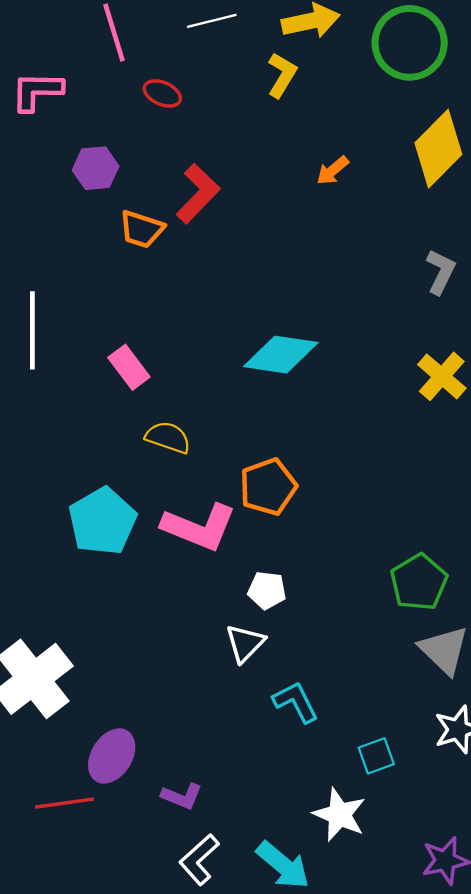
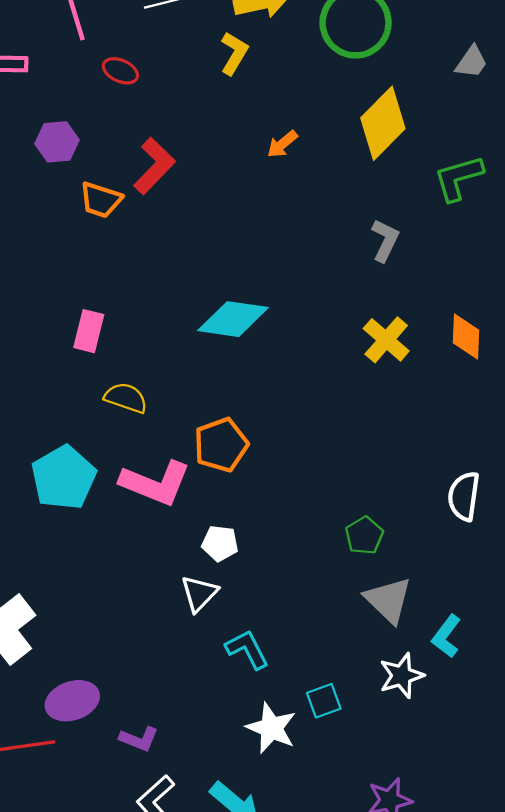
pink rectangle: (129, 367) -> (89, 331), turned 51
green pentagon: (419, 582) -> (364, 536), size x0.7
purple ellipse: (112, 756) -> (72, 701), turned 39
white star: (339, 815) -> (271, 728), moved

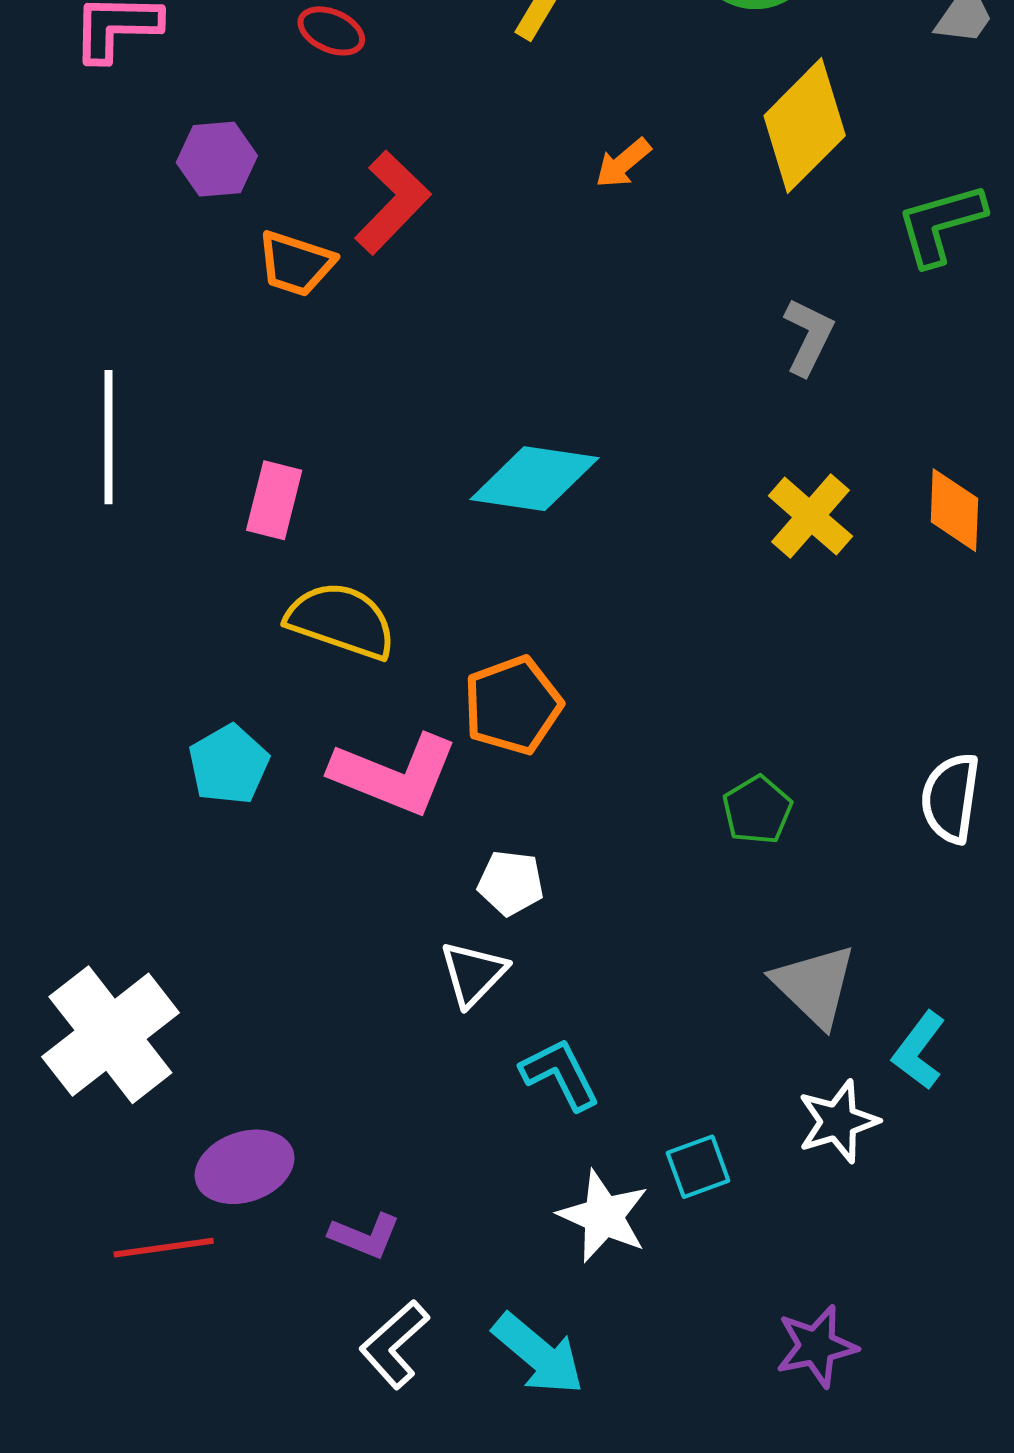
yellow semicircle: (126, 398) -> (341, 621), size x1.4
cyan pentagon: (64, 478) -> (229, 765), size x0.7
green pentagon: (364, 536) -> (757, 810), moved

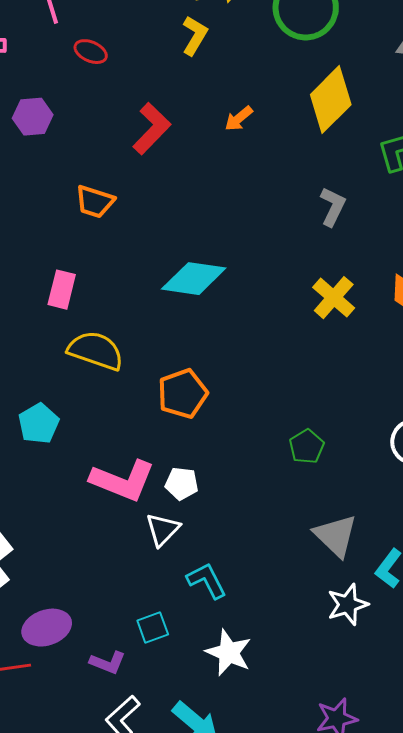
red L-shape: (392, 203) -> (152, 129), moved
orange trapezoid: (296, 264) -> (95, 202), moved
pink L-shape: (394, 774) -> (123, 481), moved
cyan square: (698, 1167) -> (153, 628), moved

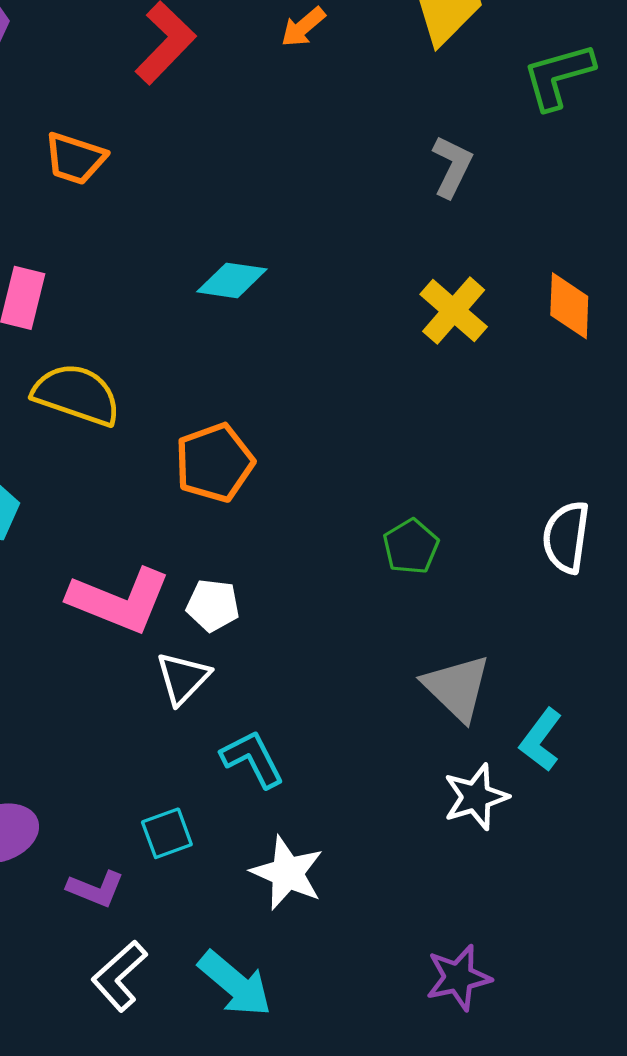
cyan diamond: (194, 279) -> (232, 280), size x0.7

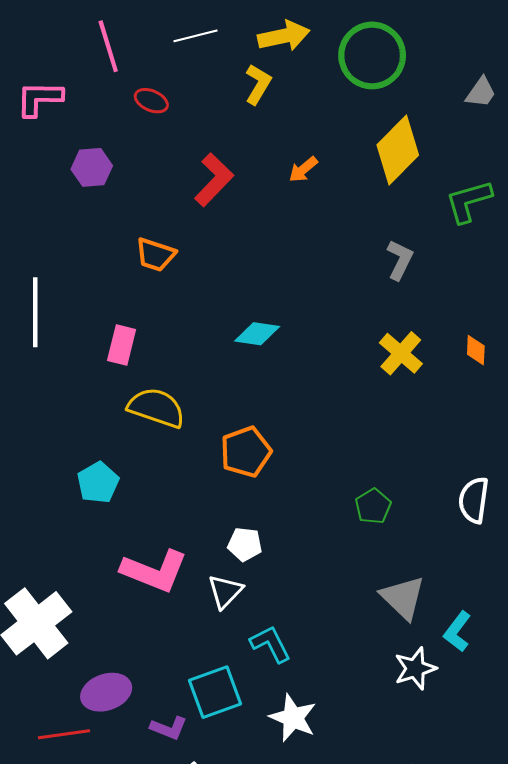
orange diamond: (569, 306) -> (476, 350), size x0.7
pink L-shape: (119, 600) -> (154, 571), moved
cyan square: (167, 833) -> (215, 692), size x1.6

